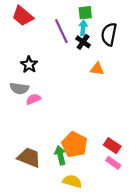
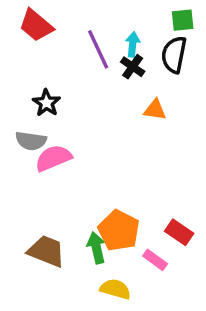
green square: (85, 13) -> (183, 20), moved
pink semicircle: (33, 99) -> (53, 158), size x1.5
pink rectangle: (113, 163) -> (155, 260), moved

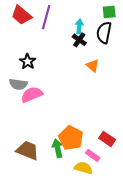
purple line: (98, 49) -> (46, 17), moved, turned 40
orange triangle: (155, 110) -> (93, 66), turned 32
yellow semicircle: (115, 289) -> (83, 168), moved

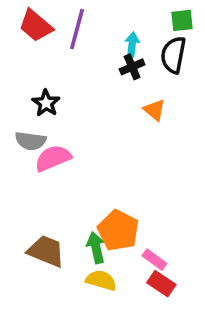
black cross: (79, 40) -> (132, 67), turned 32
red rectangle: (107, 139) -> (161, 284), moved
yellow semicircle: (83, 168) -> (101, 280), moved

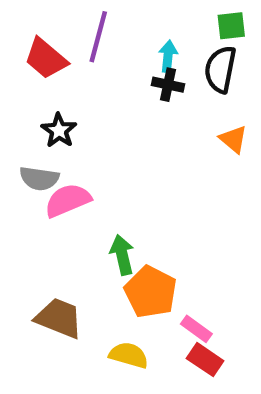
red trapezoid: (36, 26) -> (46, 58), moved
black cross: (132, 67) -> (168, 85), turned 35
orange triangle: (154, 110) -> (233, 139), moved
green arrow: (96, 248) -> (122, 255), moved

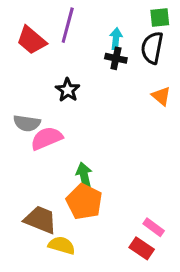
black star: (59, 130) -> (68, 90), moved
orange pentagon: (151, 292) -> (84, 202), moved
pink rectangle: (196, 329) -> (154, 227), moved
yellow semicircle: (129, 355) -> (62, 245), moved

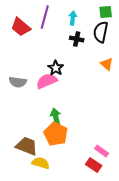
cyan arrow: (116, 39) -> (73, 18), moved
black star: (68, 90) -> (56, 68), moved
pink semicircle: (47, 138) -> (47, 81), moved

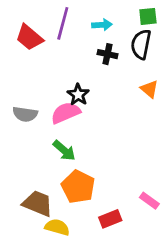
cyan arrow: (73, 18) -> (102, 25), turned 80
green arrow: (56, 117) -> (64, 150), moved, turned 144
pink rectangle: (102, 151) -> (149, 201), moved
red rectangle: (94, 165) -> (110, 219), moved, turned -56

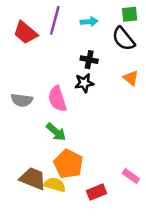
black semicircle: (141, 44) -> (123, 39), turned -50
black cross: (107, 54) -> (89, 60), moved
black star: (78, 95) -> (84, 83), moved, turned 30
pink semicircle: (66, 113) -> (57, 99), turned -85
yellow semicircle: (57, 227) -> (55, 185), moved

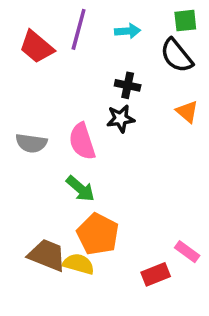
red rectangle: (97, 192) -> (156, 274), moved

